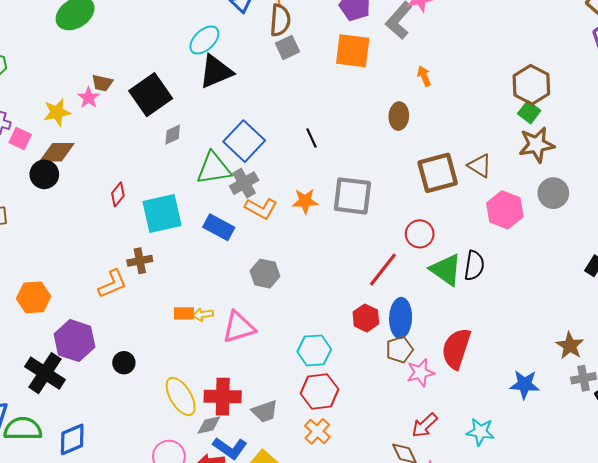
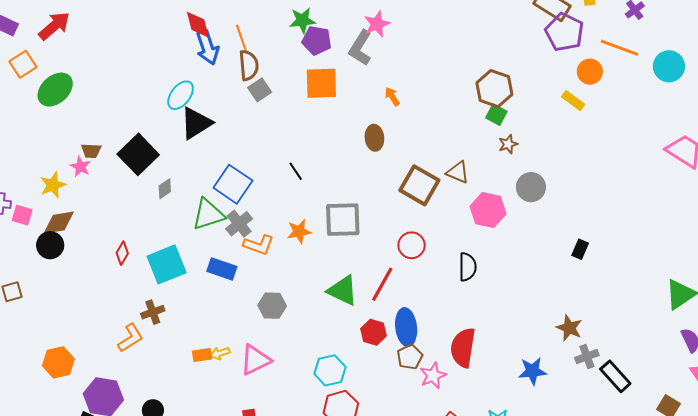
brown star: (537, 145) -> (508, 144), size x0.6
brown square: (438, 173) -> (419, 185), turned -36
green triangle: (446, 270) -> (343, 290), moved

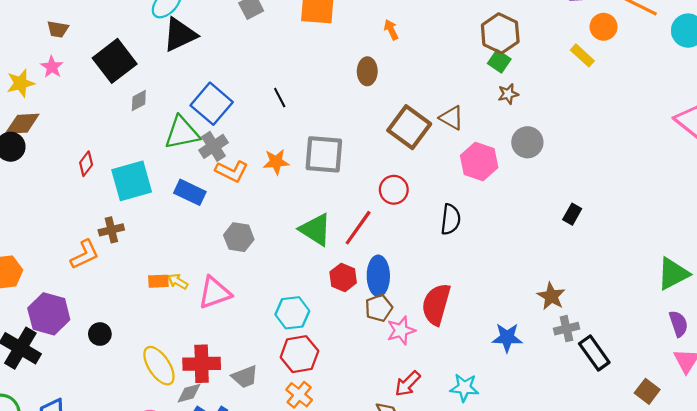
brown trapezoid: (91, 151) -> (58, 29), moved
yellow arrow: (220, 353) -> (178, 281), turned 42

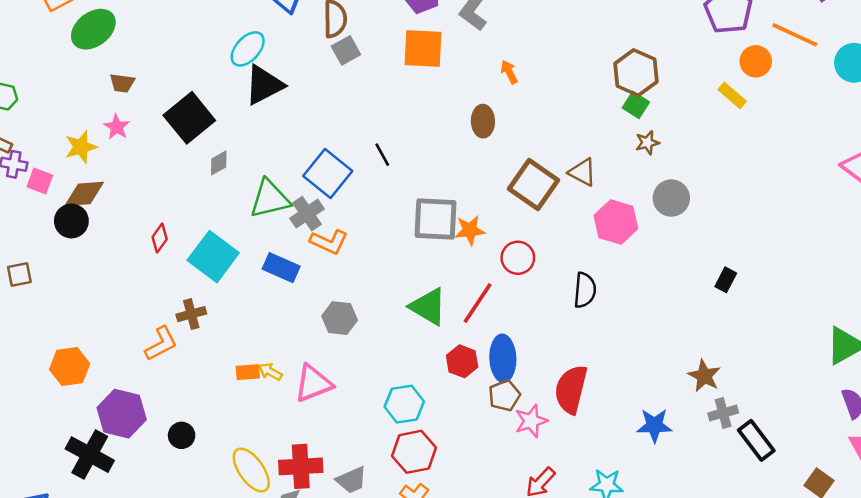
blue square: (212, 104) -> (328, 174), moved
orange star: (276, 162) -> (470, 230), moved
cyan square: (132, 181) -> (213, 257), turned -36

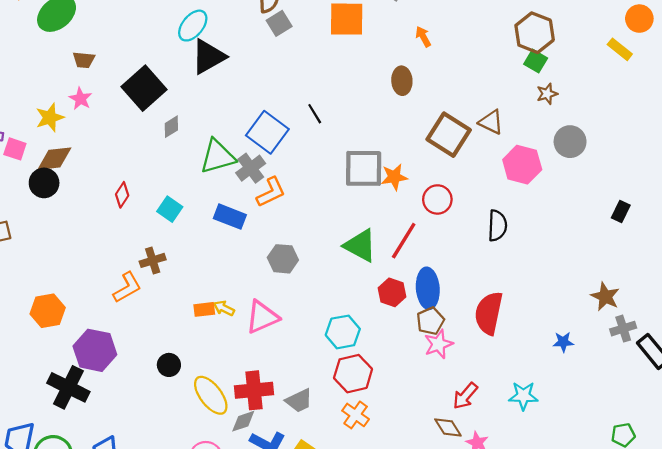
orange L-shape: (329, 242) -> (271, 192), turned -48
cyan square: (213, 257) -> (170, 209), size x0.6
pink star: (531, 421) -> (438, 344), moved
blue star: (654, 425) -> (563, 342), size x0.7
black circle: (182, 435) -> (169, 365), moved

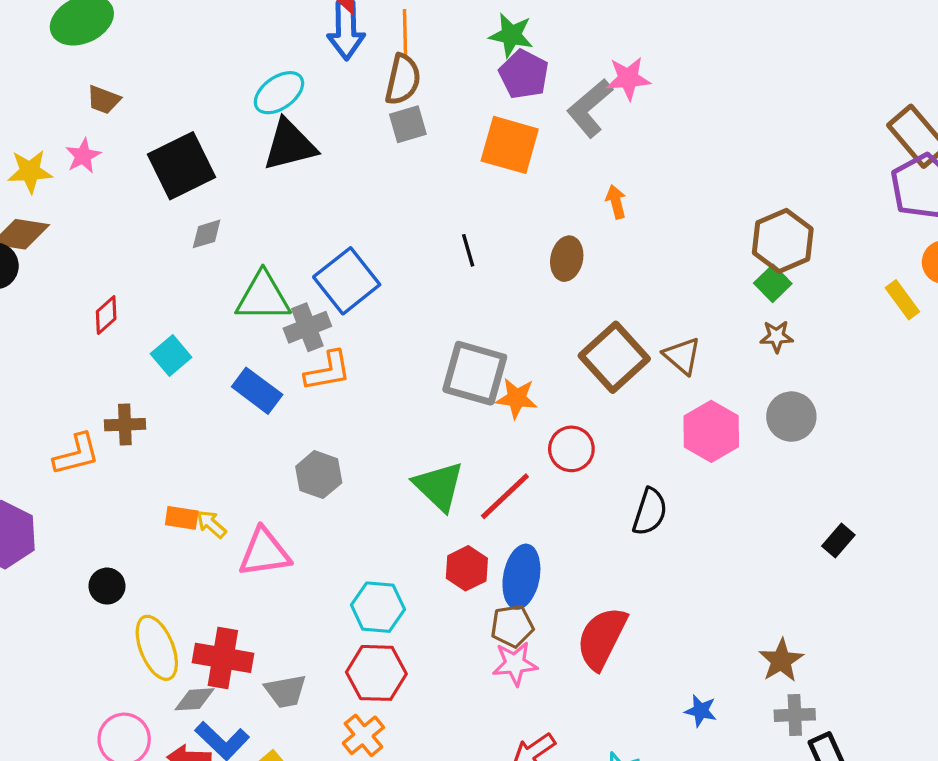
black line: (315, 114) -> (468, 250), moved

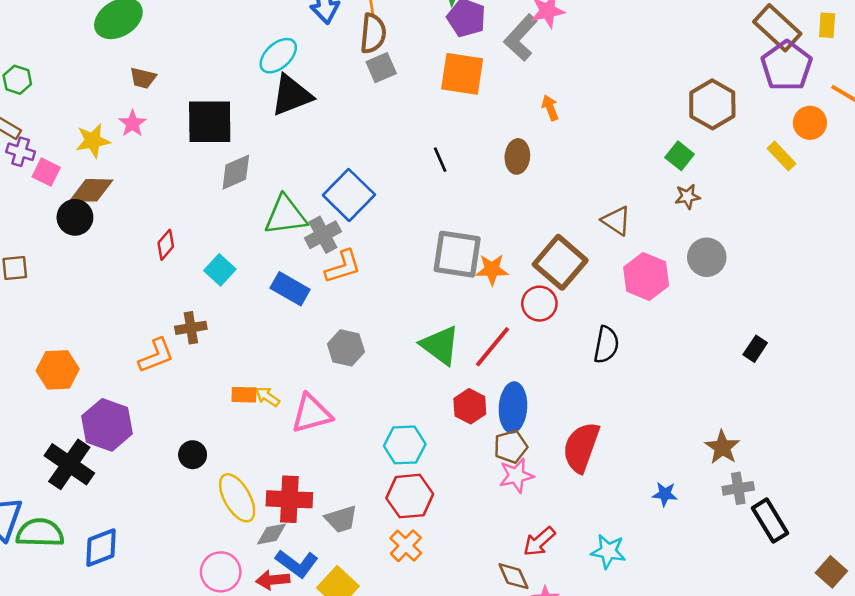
black square: (181, 166) -> (210, 122), turned 33
gray diamond: (207, 234) -> (236, 172), size x1.4
brown hexagon: (783, 241) -> (712, 104), moved
brown square: (614, 357) -> (560, 262), moved

